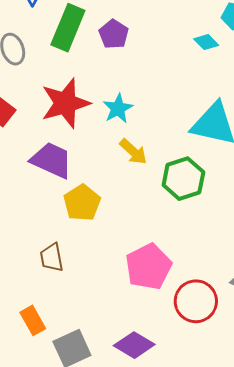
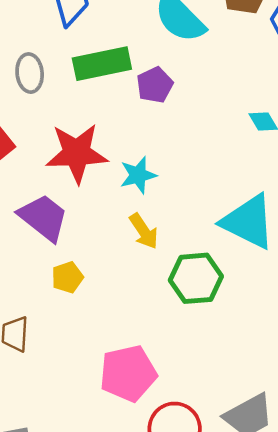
green rectangle: (68, 28) -> (102, 64), turned 42
yellow pentagon: (82, 203) -> (67, 277), size x0.7

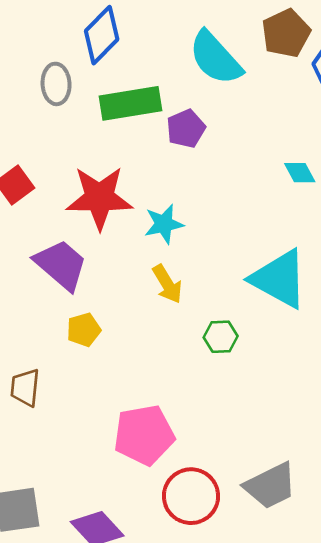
gray ellipse: (30, 73) -> (56, 84), moved
green hexagon: (196, 278) -> (221, 337), size x0.6

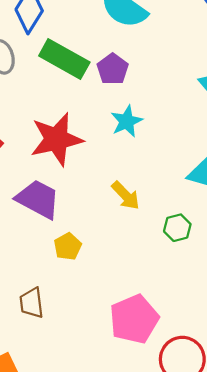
green rectangle: (131, 103) -> (64, 59), turned 51
cyan star: (164, 224) -> (127, 121), moved

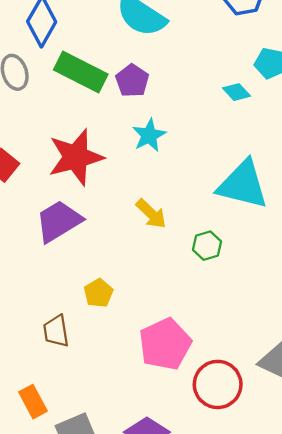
purple trapezoid: (38, 199) -> (59, 221), turned -57
yellow pentagon: (68, 247) -> (99, 293), moved

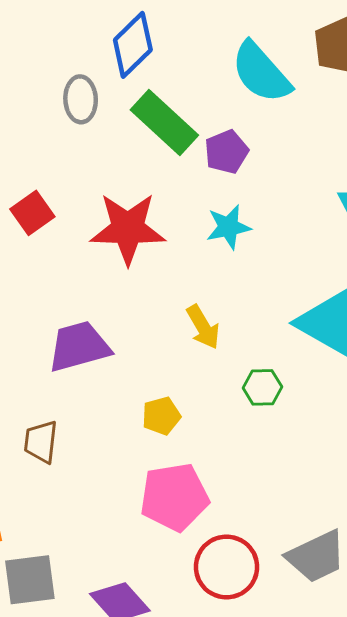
purple trapezoid: (59, 221) -> (79, 346), moved
yellow pentagon: (99, 293) -> (161, 416), moved

